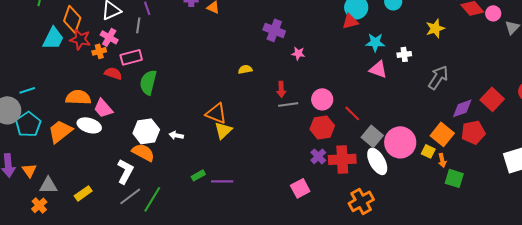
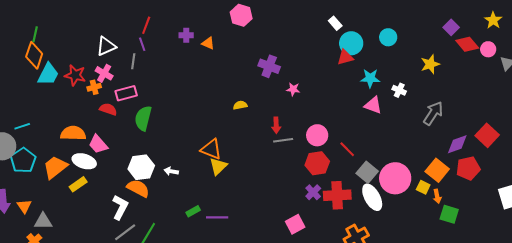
orange diamond: (72, 19) -> (34, 55), moved
white cross: (404, 54) -> (399, 90), turned 32
yellow rectangle: (83, 193) -> (78, 184), moved

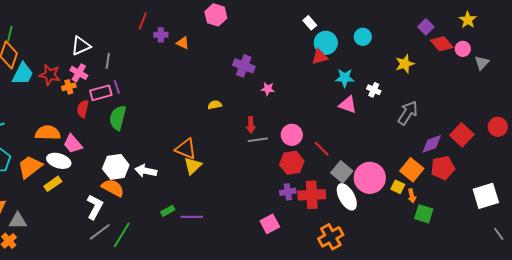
red line: (146, 25) -> (143, 21), moved
purple line: (142, 44) -> (117, 87), moved
red semicircle: (108, 109) -> (83, 109), turned -96
white arrow: (171, 171) -> (146, 171), size x1.5
purple cross: (313, 192) -> (288, 192), turned 35

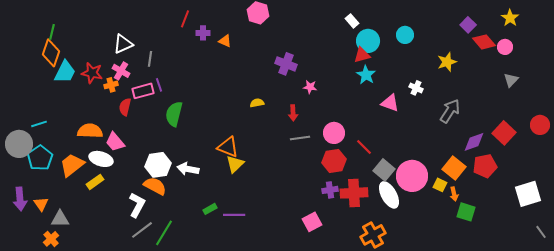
gray triangle: (482, 63) -> (511, 80), moved
cyan star: (345, 78) -> (366, 75), moved, turned 30
green semicircle: (118, 118) -> (174, 114), moved
red arrow: (251, 125) -> (293, 113), moved

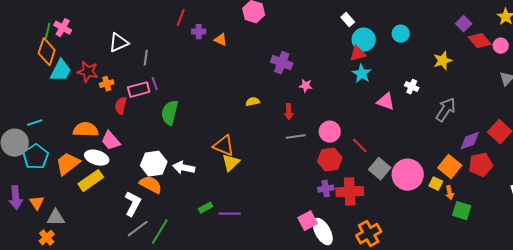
pink cross: (121, 71) -> (63, 28), moved
yellow rectangle: (95, 182) -> (91, 181), size x1.4
white ellipse: (389, 195) -> (323, 232), moved

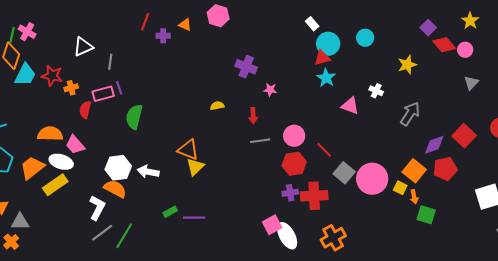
orange triangle: (221, 40) -> (185, 25), moved

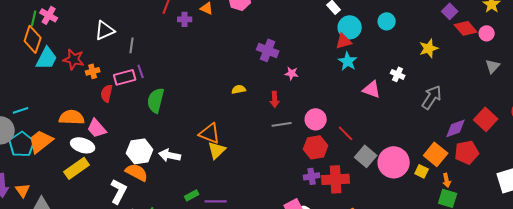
orange trapezoid: (32, 168) -> (41, 141), moved
orange arrow: (414, 197) -> (447, 180), moved

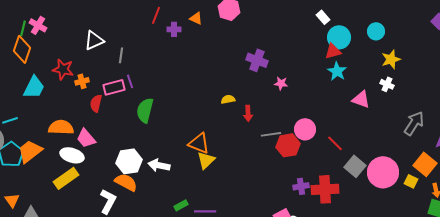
yellow star: (429, 48) -> (391, 59), moved
cyan trapezoid: (47, 58) -> (34, 87), moved
gray arrow: (432, 97) -> (414, 123), moved
red arrow: (275, 99) -> (248, 113), moved
red hexagon: (316, 147) -> (288, 145), moved

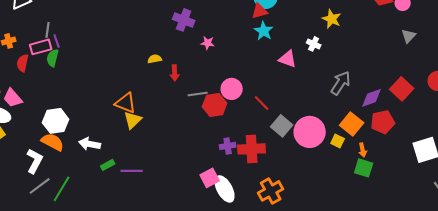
gray line: (121, 55) -> (48, 30), moved
yellow star: (391, 59) -> (332, 19), moved, turned -30
green semicircle: (145, 110) -> (53, 58), moved, size x0.7
white arrow: (159, 165) -> (90, 144), moved

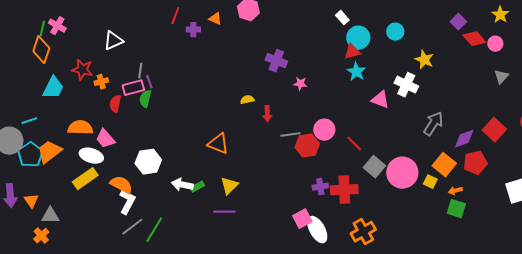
white cross: (314, 44) -> (406, 85), size x1.6
yellow triangle: (133, 120) -> (229, 186), moved
orange semicircle: (53, 142) -> (121, 185), moved
orange arrow: (363, 150) -> (455, 191), turned 88
green rectangle: (108, 165) -> (197, 187), moved

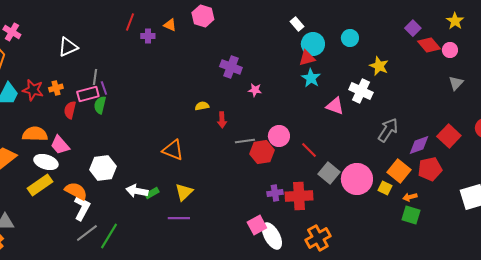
red star: (82, 70) -> (33, 90), moved

